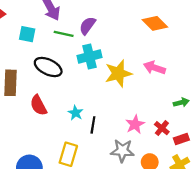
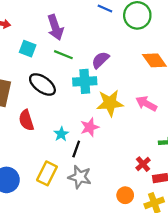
purple semicircle: (87, 26) -> (100, 60), moved
pink star: (135, 124) -> (90, 127), moved
gray star: (122, 151) -> (80, 177), moved

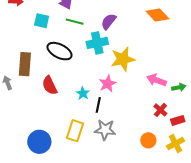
pink arrow: (146, 104) -> (156, 80), moved

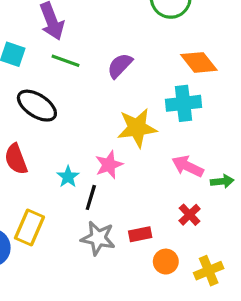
cyan cross: (97, 43) -> (184, 103), moved
red rectangle: (178, 120) -> (140, 234), moved
yellow rectangle: (75, 131) -> (29, 227), moved

